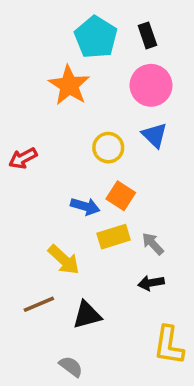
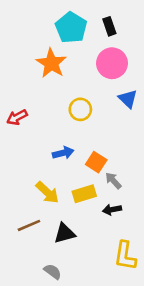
blue triangle: (155, 135) -> (128, 99), moved
orange square: (121, 196) -> (96, 162), moved
blue arrow: (85, 206) -> (63, 153), turned -30
yellow rectangle: (114, 237) -> (84, 194), moved

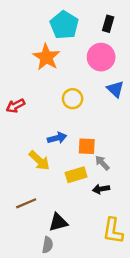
black rectangle: (109, 26) -> (108, 24), moved, turned 35
orange square: (96, 162) -> (87, 146), turned -30
yellow arrow: (47, 192) -> (39, 161), moved
black triangle: (65, 233) -> (58, 222), moved
gray semicircle: (53, 272) -> (48, 245), turned 63

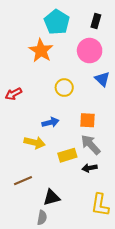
orange square: (87, 146) -> (87, 120), moved
yellow arrow: (39, 161) -> (35, 143), turned -30
gray arrow: (102, 163) -> (91, 145), size x1.5

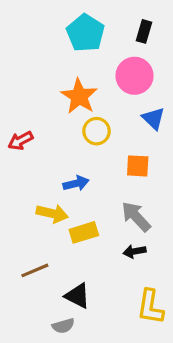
orange star: (41, 51) -> (79, 96), moved
orange square: (87, 120) -> (138, 166), moved
yellow rectangle: (67, 155) -> (84, 232), moved
black triangle: (52, 197) -> (78, 296), turned 42
gray semicircle: (42, 218) -> (63, 326), turned 64

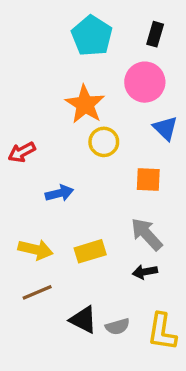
blue arrow: (76, 183) -> (59, 193), moved
yellow arrow: (52, 213) -> (35, 250), moved
gray semicircle: (63, 326) -> (118, 327), moved

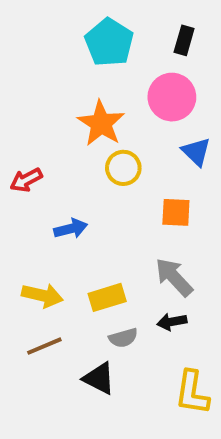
gray semicircle: (118, 327) -> (123, 338), moved

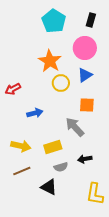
blue triangle: (196, 152) -> (85, 75), moved, turned 42
gray arrow: (174, 277) -> (75, 127), moved

